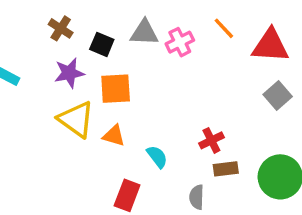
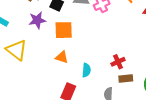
yellow triangle: (76, 119) -> (16, 50), moved
cyan semicircle: (157, 157) -> (86, 70), turned 40

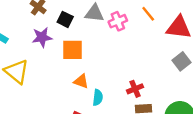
orange triangle: (62, 57) -> (81, 81), moved

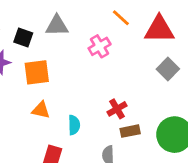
pink cross: (118, 21) -> (100, 46), moved
orange triangle: (81, 81) -> (41, 110), moved

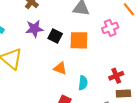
black square: (23, 38) -> (55, 36), moved
orange square: (37, 72) -> (79, 40), moved

